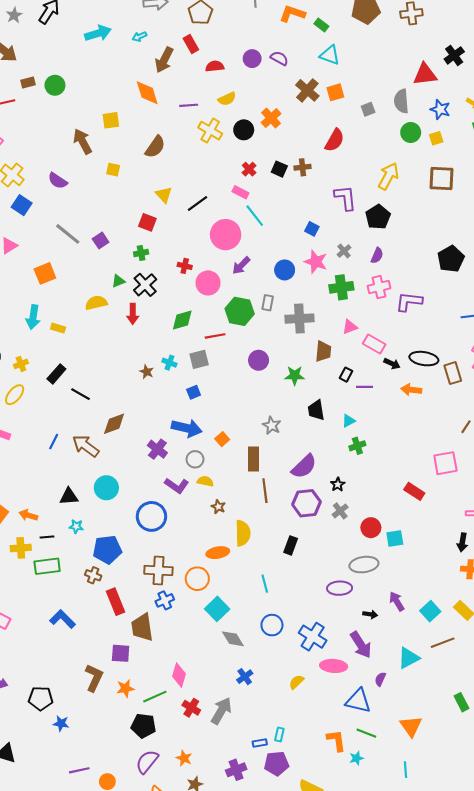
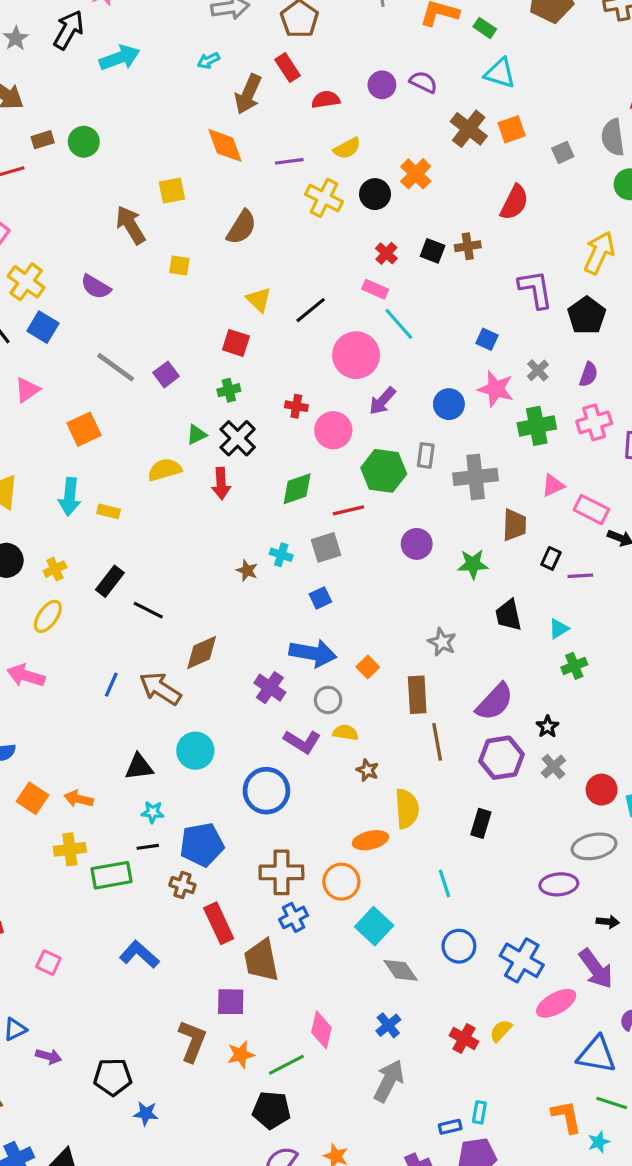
cyan arrow: (98, 33) -> (120, 58), moved
black line: (47, 537) -> (148, 847), moved
pink ellipse: (334, 666) -> (556, 1003), turned -30
blue cross: (245, 677) -> (388, 1025), moved
red cross: (191, 708) -> (464, 1039), moved

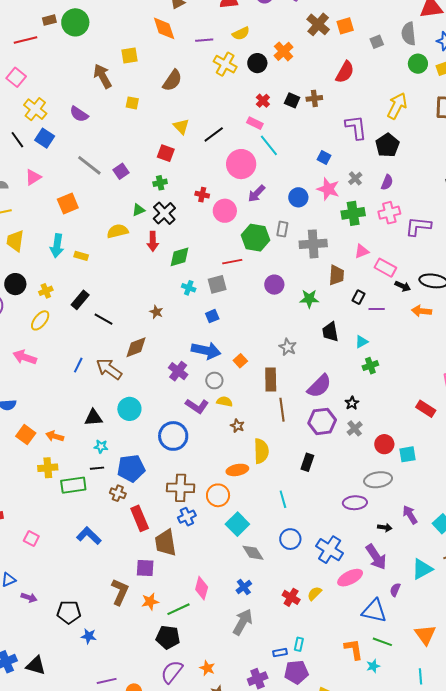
green circle: (84, 142) -> (75, 22), size x1.4
green diamond: (297, 489) -> (179, 257), moved
brown star: (247, 571) -> (156, 312), moved

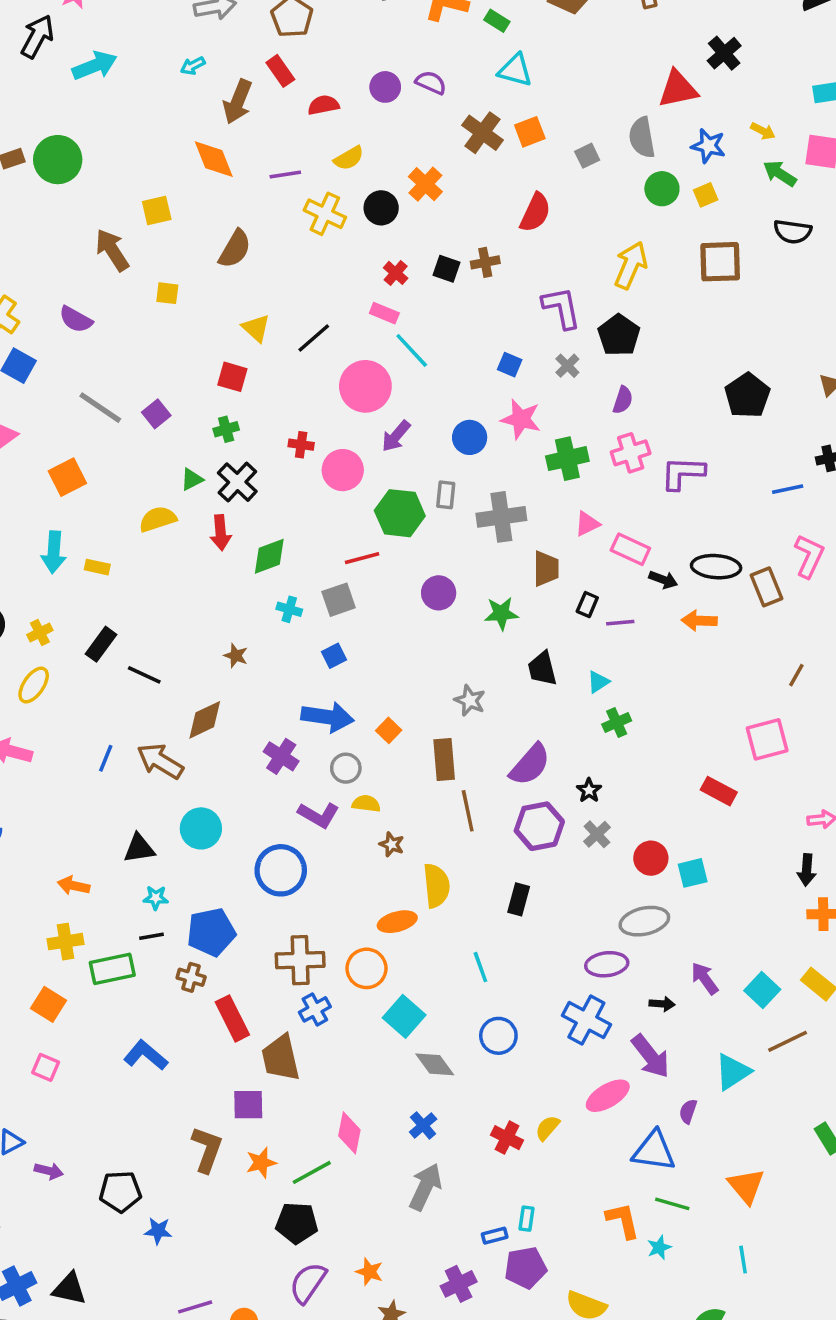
gray cross: (355, 178) -> (567, 366), moved
orange square: (26, 435) -> (49, 1004), moved
blue cross: (330, 550) -> (586, 1020), moved

